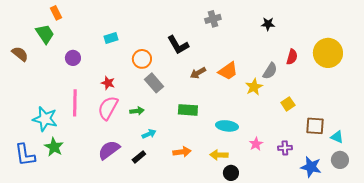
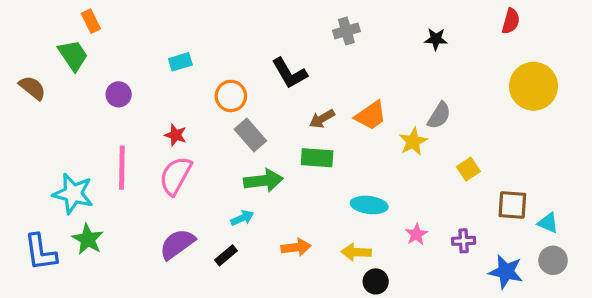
red semicircle: (292, 57) -> (511, 21), moved
green rectangle: (188, 110) -> (317, 158), moved
green arrow: (137, 111) -> (263, 181), moved, size x1.6

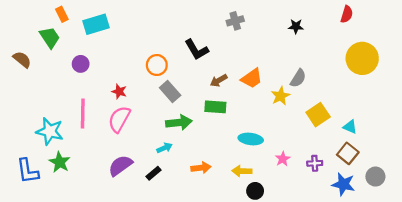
cyan rectangle: (180, 62) -> (96, 24), moved, size x1.6
yellow square: (468, 169) -> (318, 115), size x1.5
brown square: (512, 205) -> (348, 153), moved, turned 35
cyan triangle: (548, 223) -> (350, 127), moved

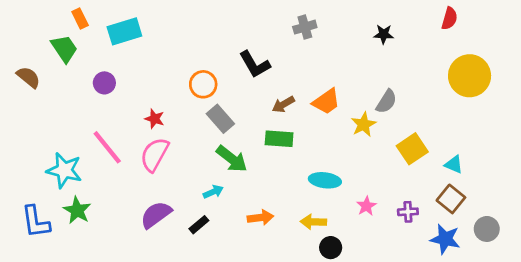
pink line: (83, 114) -> (107, 147), turned -40
green arrow: (179, 122) -> (232, 159), turned 45

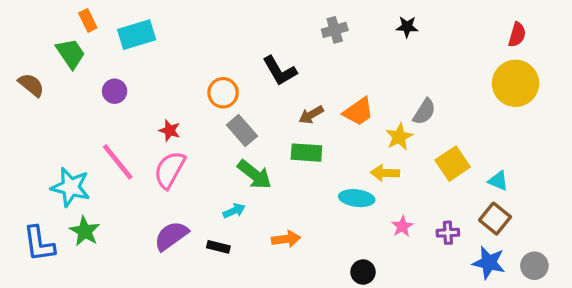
red semicircle: (449, 18) -> (517, 35), moved
black star: (384, 34) -> (407, 27), moved
yellow arrow: (313, 222) -> (385, 173), moved
black rectangle: (199, 225) -> (218, 247), turned 54
gray circle: (487, 229) -> (534, 266), moved

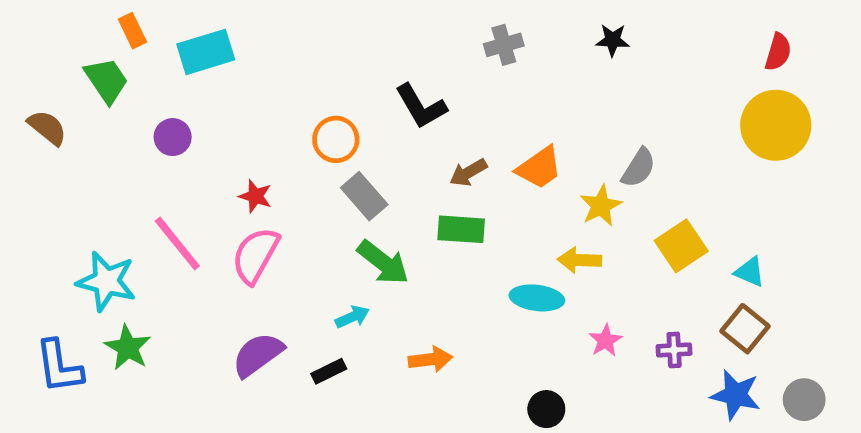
black rectangle: (218, 247) -> (329, 371), turned -40

